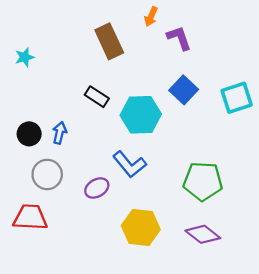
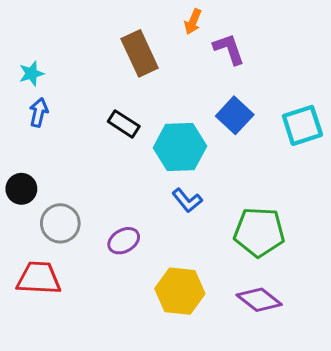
blue arrow: (60, 133) -> (39, 112), moved
black circle: (29, 134) -> (21, 189), moved
blue L-shape: (130, 164) -> (187, 200), moved, size x0.7

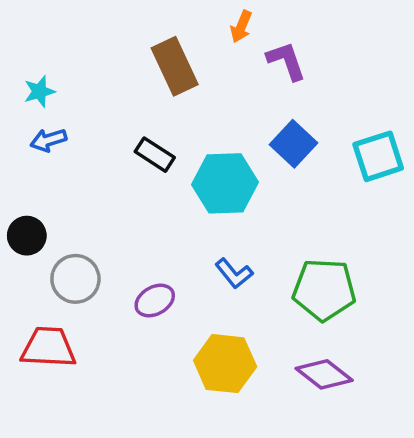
blue arrow: (39, 112) -> (48, 140), turned -120
blue L-shape: (187, 200) -> (234, 273), moved

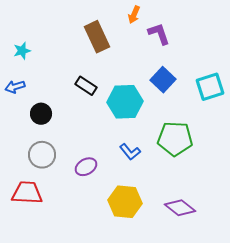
blue arrow: (48, 140) -> (15, 87), moved
black circle: (27, 236) -> (41, 114), moved
green pentagon: (324, 290) -> (175, 139), moved

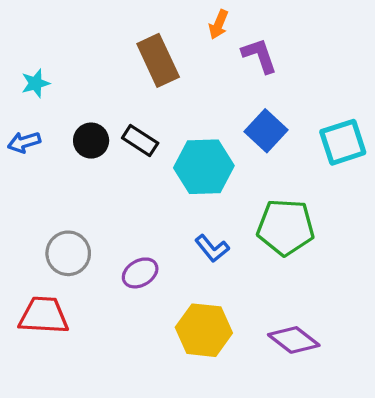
black circle: (41, 114) -> (91, 141), moved

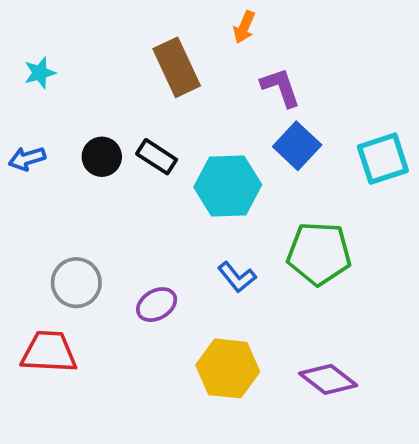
purple L-shape: (259, 56) -> (281, 87), moved
cyan star: (35, 83) -> (40, 73), moved

